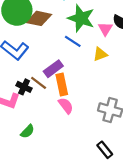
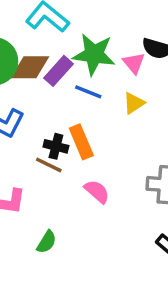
purple rectangle: (53, 69) -> (58, 71), moved
orange rectangle: (62, 84) -> (81, 142), moved
black cross: (24, 87) -> (56, 146), moved

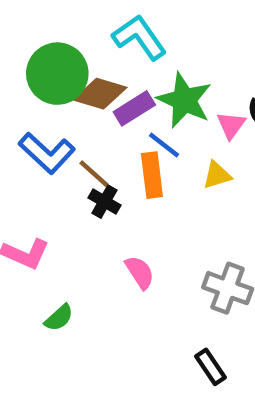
orange rectangle: (81, 142) -> (152, 175), moved
brown line: (49, 165) -> (94, 174), moved

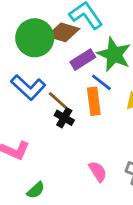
brown diamond: (100, 94) -> (63, 32), moved
pink semicircle: (140, 272) -> (98, 171), moved

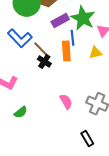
blue line: (101, 82) -> (73, 38), turned 42

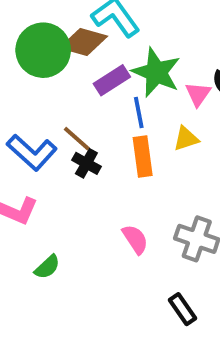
blue L-shape: (20, 38) -> (32, 152), moved
orange rectangle: (66, 51) -> (143, 157), moved

